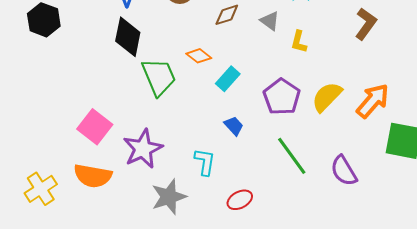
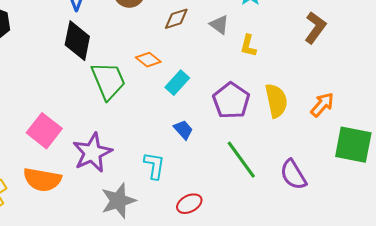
yellow semicircle: (327, 97) -> (276, 101), turned 124
orange arrow: (373, 101) -> (322, 105), size x0.7

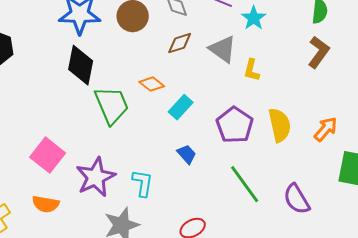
gray triangle: (219, 25) -> (223, 49), size x1.4
cyan L-shape: (154, 166) -> (143, 183), moved
orange semicircle: (42, 180) -> (46, 204), size x0.7

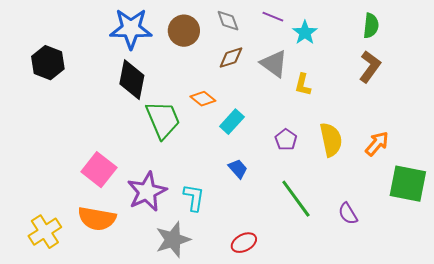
purple pentagon: (235, 125) -> (286, 140), size x0.6
purple semicircle: (297, 199) -> (348, 214), size x0.7
orange semicircle: (46, 204) -> (97, 219), size x1.4

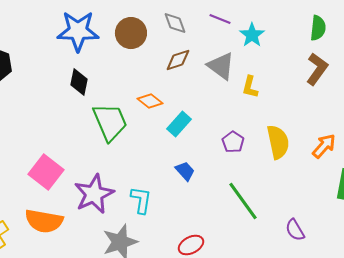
black diamond: (132, 80) -> (79, 82), size x0.7
purple semicircle: (348, 214) -> (295, 230), moved

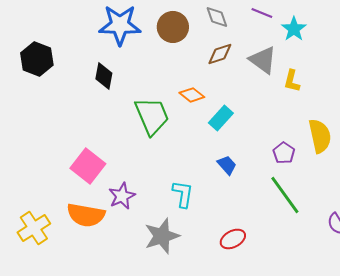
black diamond: (79, 82) -> (104, 76), moved
purple pentagon: (233, 142) -> (284, 153), moved
purple star: (94, 194) -> (122, 196), moved, size x0.7

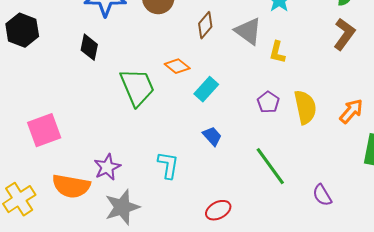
brown diamond: (220, 54) -> (205, 25), turned -32
purple pentagon: (284, 153) -> (268, 102), moved
pink square: (88, 166) -> (44, 130), moved, turned 32
gray star: (162, 236) -> (122, 207), moved

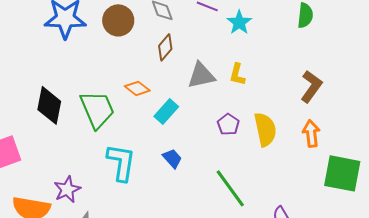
gray triangle: (248, 31) -> (201, 75), moved, turned -48
brown L-shape: (344, 34) -> (311, 86), moved
black diamond: (89, 47) -> (49, 105), moved, size x1.4
orange arrow: (351, 111) -> (311, 133), turned -48
cyan L-shape: (168, 165) -> (121, 162), moved, size x1.4

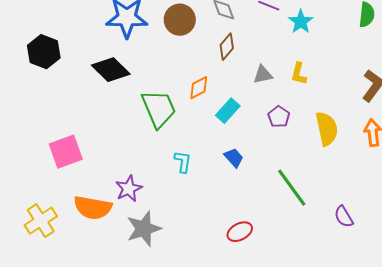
gray triangle: (201, 75) -> (263, 75), size x0.7
orange diamond: (137, 88) -> (199, 88), turned -65
black diamond: (49, 105) -> (111, 70), moved, turned -57
purple pentagon: (228, 124) -> (279, 117), moved
cyan L-shape: (121, 162) -> (183, 162), size x0.6

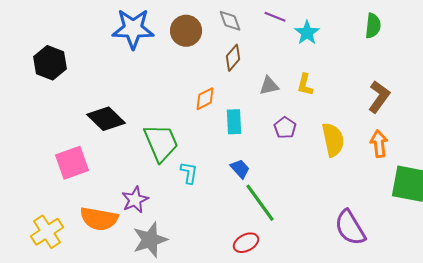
black diamond: (111, 70) -> (106, 119), moved
green trapezoid: (159, 109) -> (161, 143), moved
cyan rectangle: (228, 111) -> (234, 122), turned -45
green line: (292, 188) -> (260, 203), moved
purple semicircle: (344, 217) -> (350, 228), size x1.6

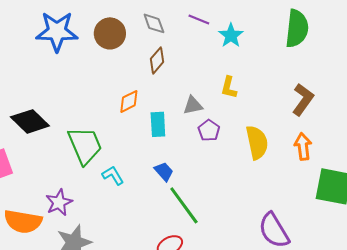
green semicircle: (373, 26) -> (297, 28), size x1.5
gray triangle: (269, 86) -> (193, 105), moved
cyan L-shape: (189, 173) -> (113, 175), turned -40

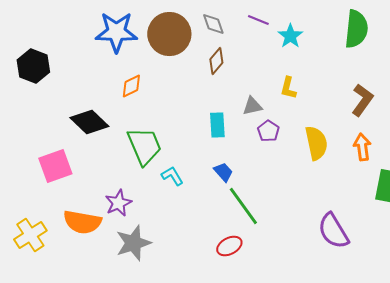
brown circle: (110, 33) -> (169, 34), size x1.4
orange diamond: (129, 101) -> (131, 86), moved

